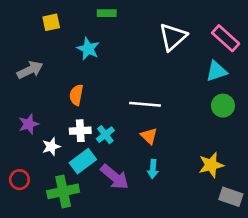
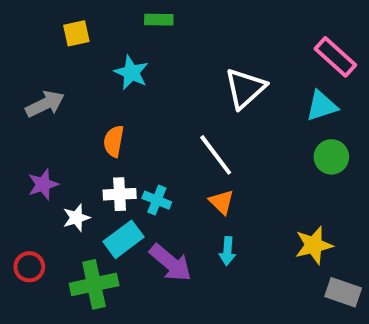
white triangle: (173, 37) -> (245, 88), moved
white line: (145, 104) -> (216, 155), turned 48
cyan cross: (105, 135) -> (157, 200), turned -30

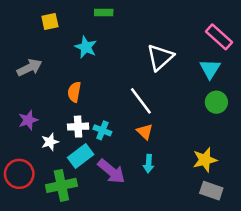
cyan triangle: (322, 106) -> (210, 69), turned -40
red circle: (29, 267) -> (19, 174), size x1.5
gray rectangle: (343, 292) -> (211, 191), moved

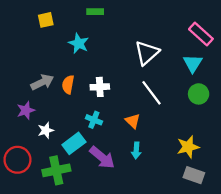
gray arrow: (29, 68) -> (42, 82), moved
white line: (141, 101) -> (152, 93), moved
white cross: (78, 127) -> (100, 87), moved

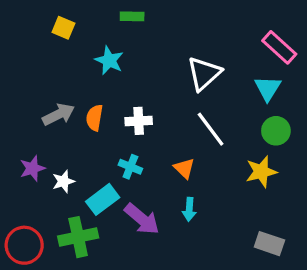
yellow square: (46, 20) -> (63, 28), turned 35
purple star: (26, 110) -> (32, 168), moved
yellow star: (188, 147) -> (261, 172), moved
red circle: (17, 160) -> (24, 245), moved

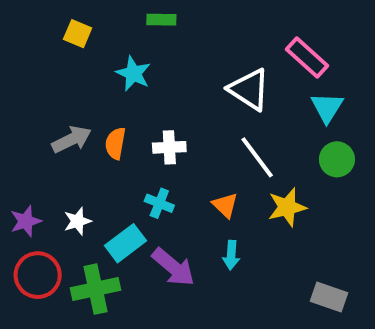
pink rectangle: (279, 47) -> (307, 58), moved
white triangle: (204, 74) -> (249, 89), turned -45
purple star: (32, 168) -> (26, 221), moved
yellow star: (261, 172) -> (287, 207), moved
red circle: (24, 245) -> (38, 275), moved

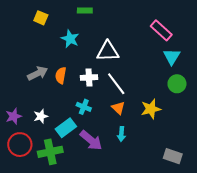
white triangle: (249, 89) -> (108, 51), moved, turned -35
white line: (257, 157) -> (116, 84), moved

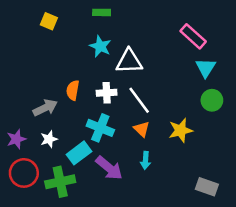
cyan star: (70, 39) -> (100, 46), moved
gray arrow: (38, 73) -> (45, 108), moved
cyan cross: (84, 107) -> (100, 128), size x1.5

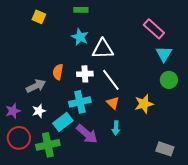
cyan cross: (100, 128) -> (80, 102), turned -35

